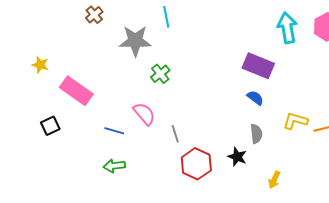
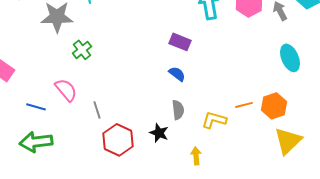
purple rectangle: (258, 66) -> (180, 42), size x0.7
yellow L-shape: (295, 121) -> (214, 120), moved
green arrow: (114, 166) -> (36, 142), size x1.5
yellow arrow: (274, 180) -> (196, 156), turned 150

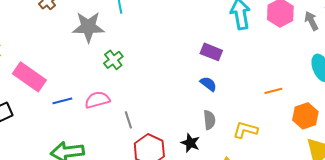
pink semicircle: (66, 90) -> (97, 100), turned -65
orange line: (244, 105) -> (273, 91), moved
blue line: (36, 107) -> (62, 101), moved, turned -30

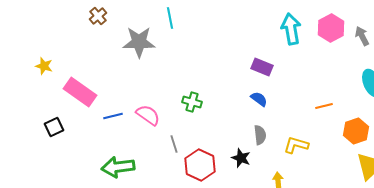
green cross: (113, 60) -> (192, 102), moved, turned -36
pink semicircle: (97, 100) -> (148, 115), turned 50
gray line: (128, 120) -> (174, 144), moved

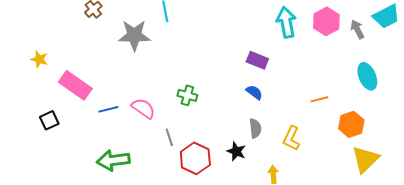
yellow L-shape: (296, 145) -> (291, 138), turned -80

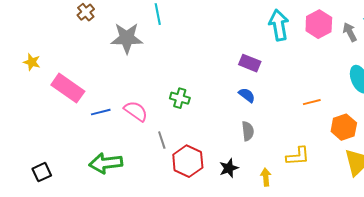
black square: (49, 120) -> (42, 172), moved
yellow L-shape: (291, 138) -> (298, 156), moved, turned -120
black star: (236, 151) -> (229, 168), moved, turned 30

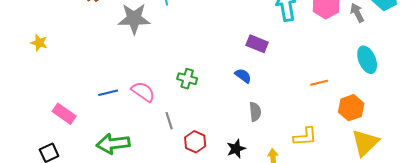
pink rectangle: (68, 88) -> (64, 114), moved, size x0.7
blue semicircle: (247, 95) -> (243, 76), moved
red hexagon: (188, 161) -> (195, 142), size x0.7

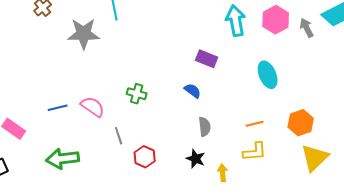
cyan ellipse: (367, 60) -> (268, 75), moved
orange line: (319, 83) -> (255, 124), moved
black star: (236, 149) -> (196, 159), moved, turned -30

